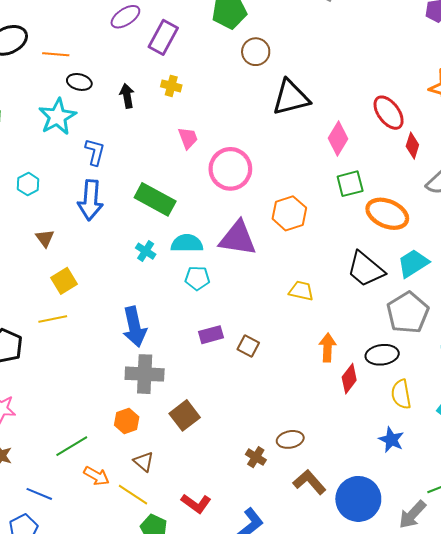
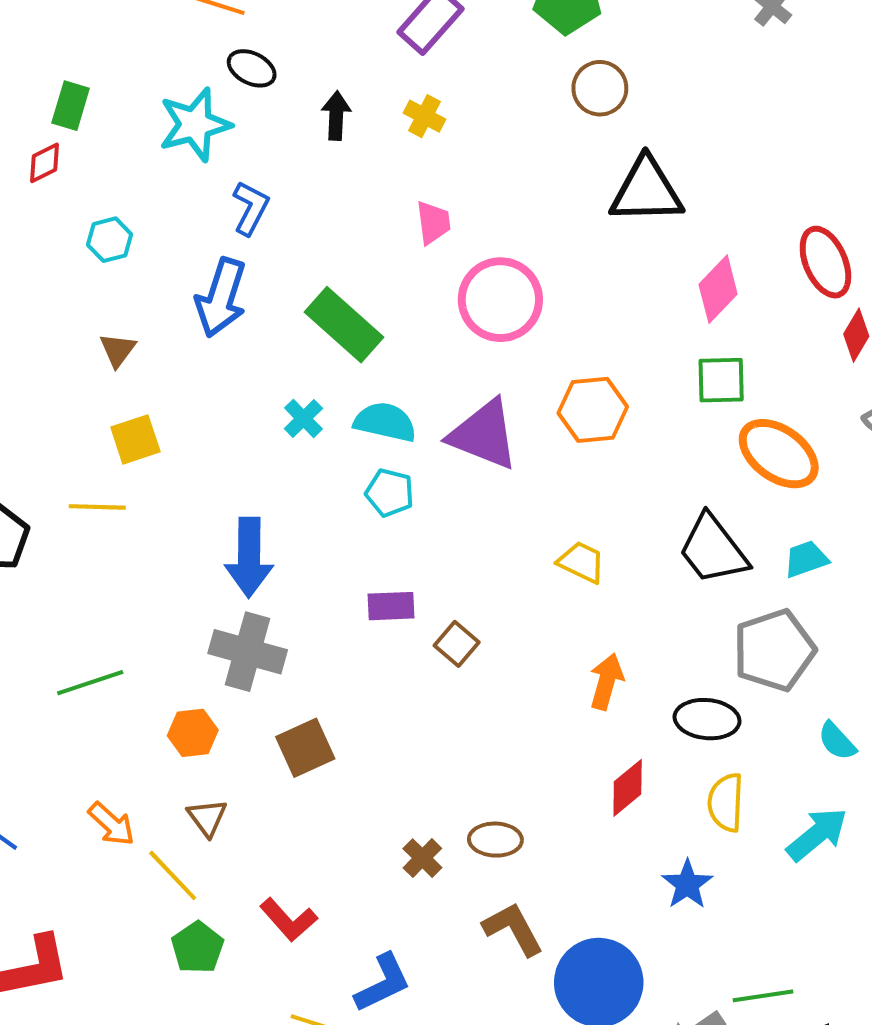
cyan trapezoid: (413, 263) -> (806, 559), size x0.7
red diamond: (349, 379) -> (628, 788), moved
green line: (72, 446) -> (90, 683), moved

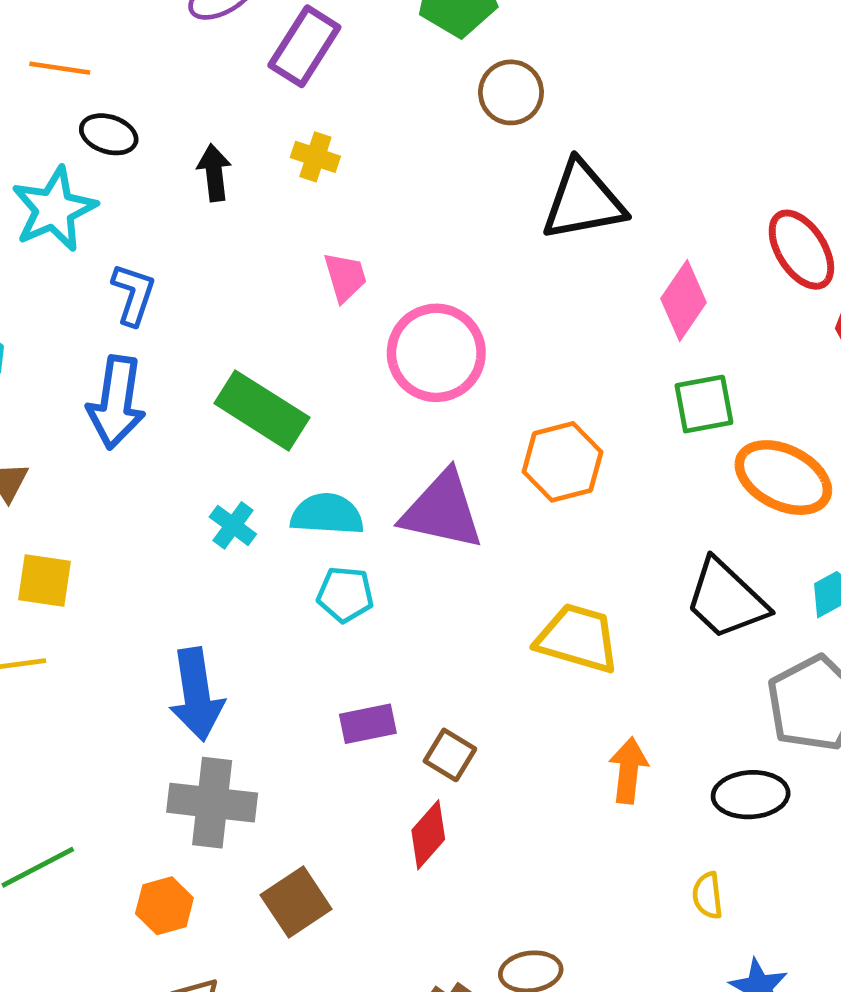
yellow square: (135, 439) -> (44, 580), turned 36
yellow trapezoid: (581, 562) -> (578, 638), size x1.5
red diamond: (628, 788) -> (428, 835), moved
yellow semicircle: (726, 802) -> (708, 895), moved, size x0.7

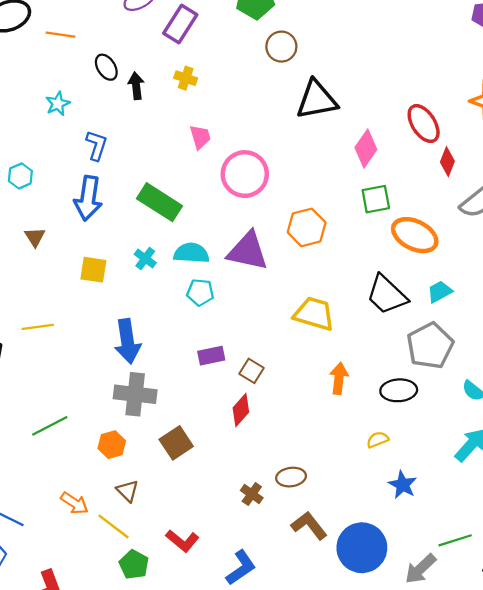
black ellipse: (109, 134) -> (106, 67), moved, turned 40
cyan star: (54, 209) -> (58, 104), size x0.6
yellow square: (44, 580) -> (93, 270), moved
yellow semicircle: (708, 895) -> (378, 440), turned 75

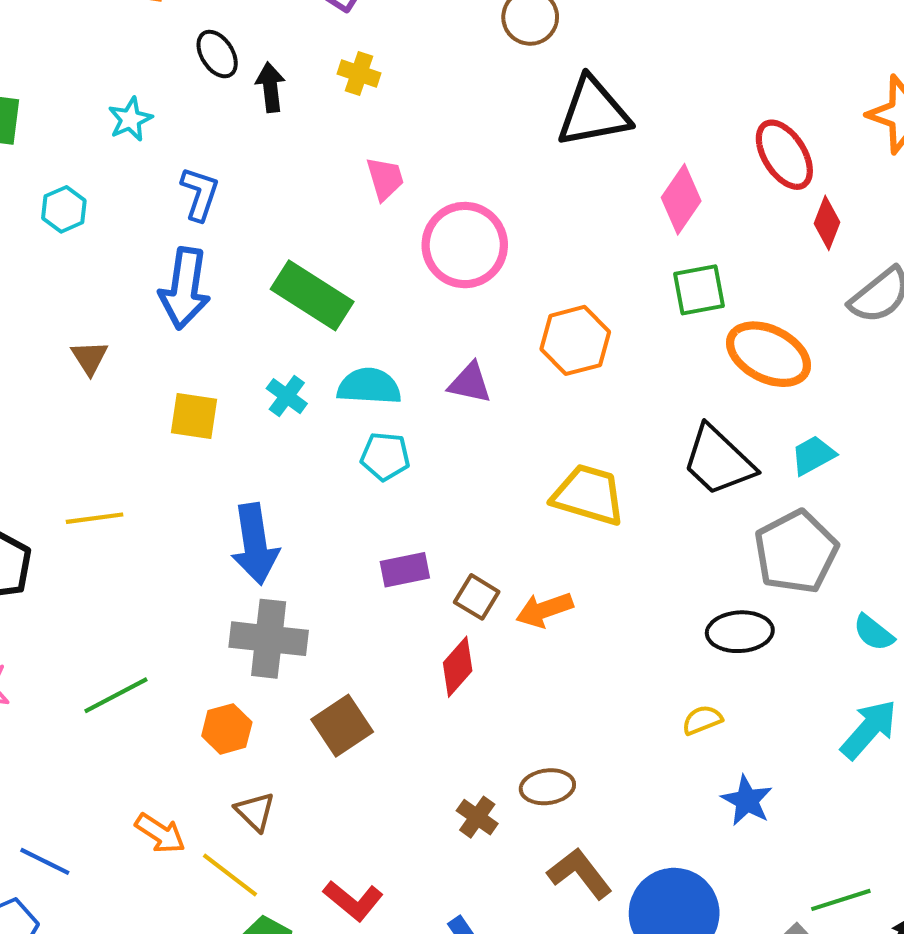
cyan hexagon: (20, 176) -> (64, 209), moved
purple triangle: (248, 251) -> (470, 383), size x0.6
orange arrow: (339, 378) -> (545, 610), moved, turned -116

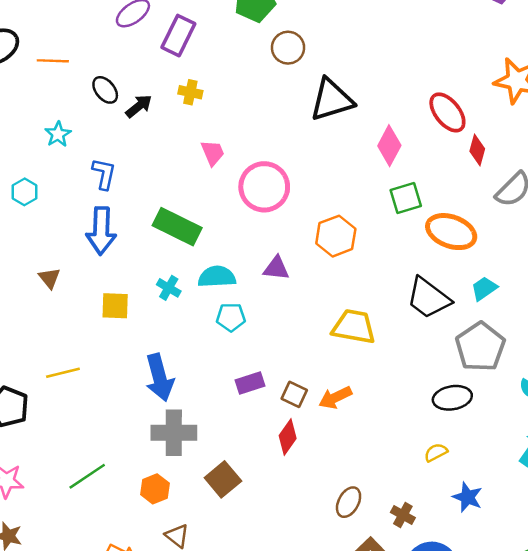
black arrow: (270, 87) -> (139, 106), turned 64
brown ellipse: (547, 787) -> (349, 502), turned -48
brown cross: (477, 817) -> (403, 515), moved

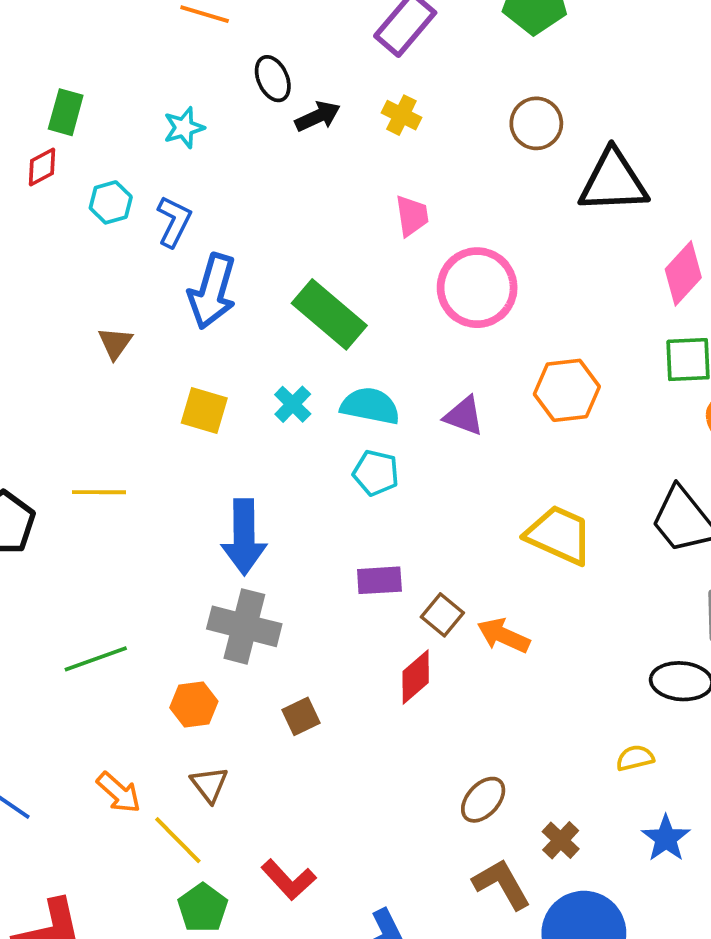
brown circle: (288, 48) -> (536, 123), moved
blue L-shape: (104, 174) -> (174, 221), moved
orange arrow: (335, 398) -> (503, 636), turned 36
brown square: (223, 479) -> (301, 716), size x0.7

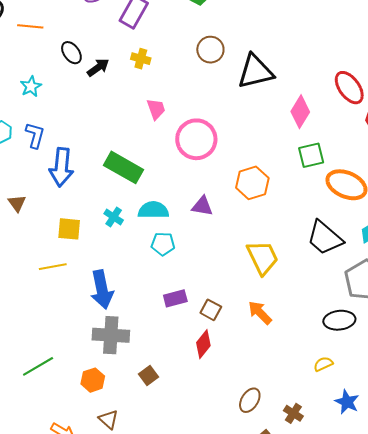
yellow line: (99, 492) -> (53, 267), moved
yellow trapezoid: (559, 535) -> (263, 258), turned 51
orange arrow: (503, 636) -> (260, 313), moved, turned 32

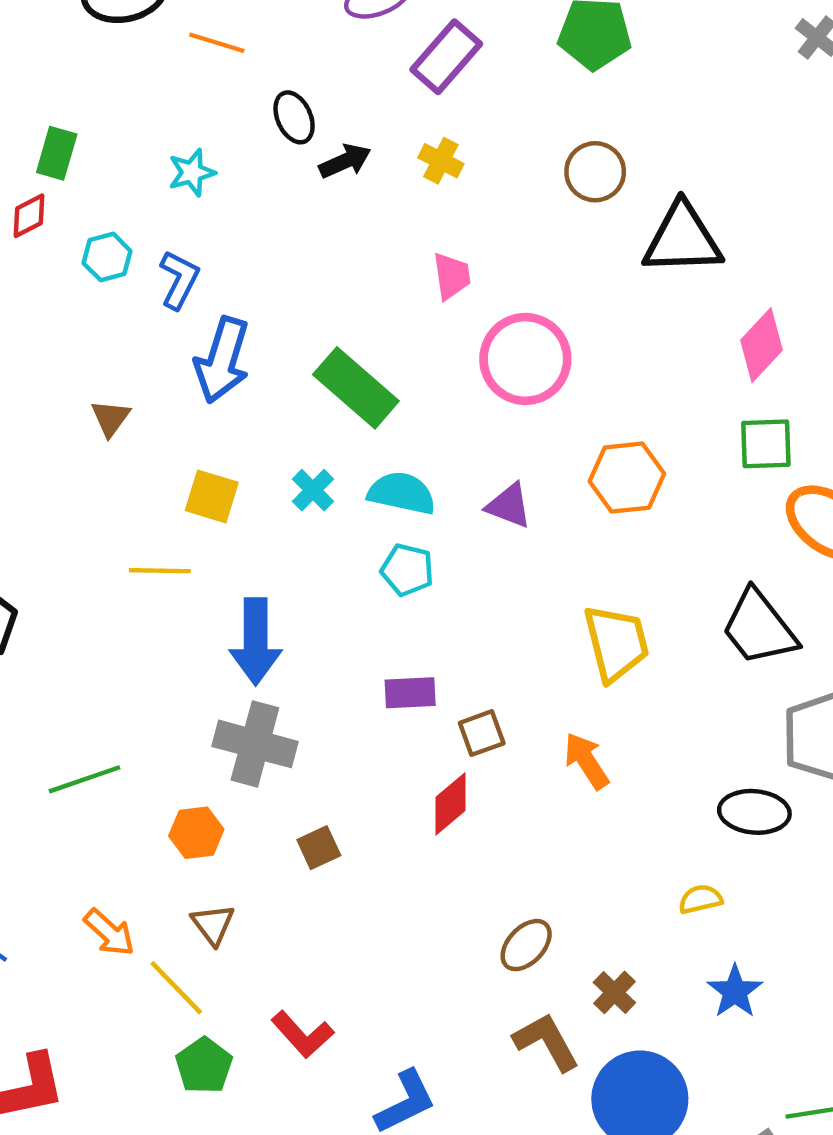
brown square: (211, 310) -> (482, 733), turned 30

